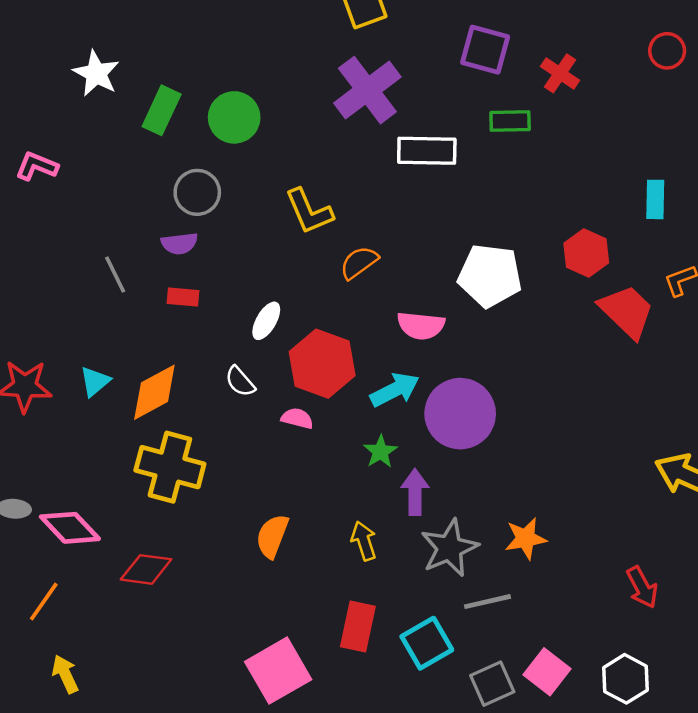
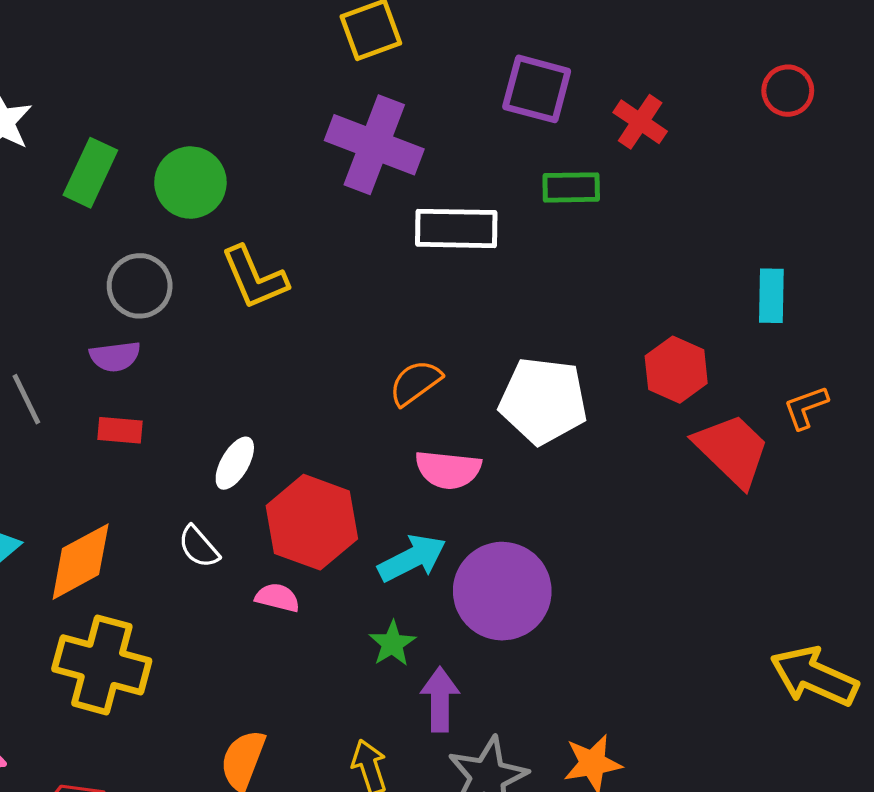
purple cross: (367, 90) -> (374, 145), turned -32
yellow L-shape: (309, 211) -> (254, 278), moved
orange semicircle: (359, 263) -> (415, 383), moved

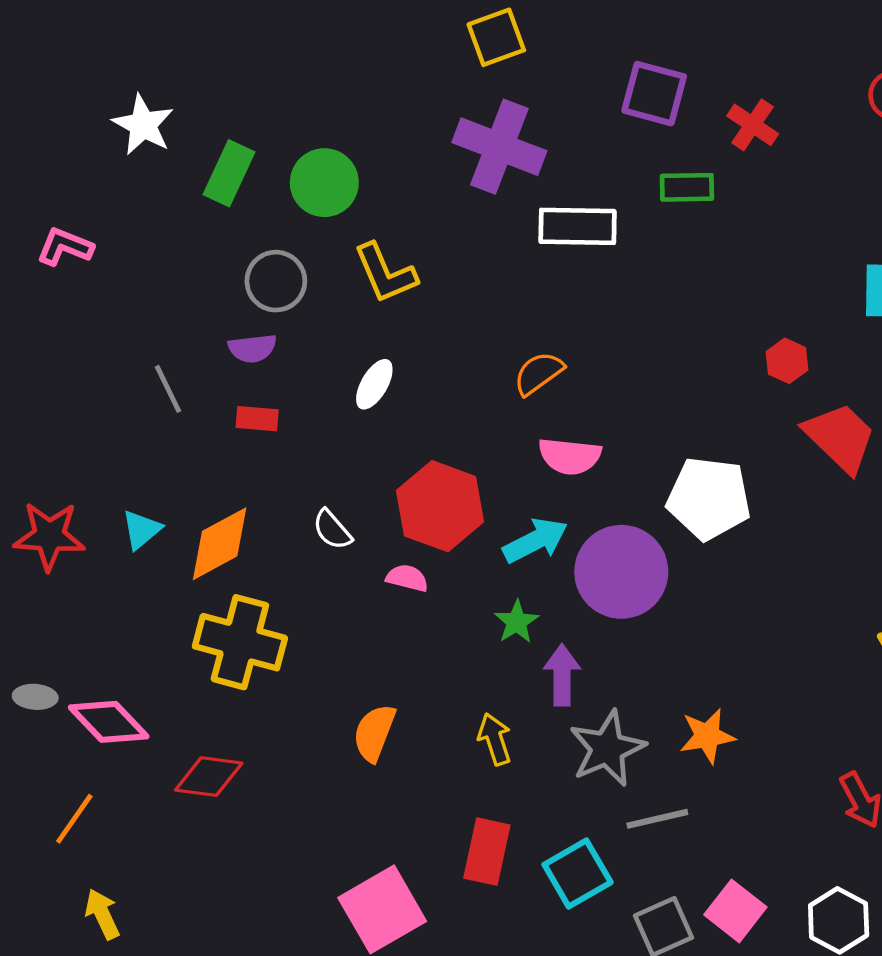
red hexagon: (676, 370) -> (787, 361), size x0.7
white pentagon: (543, 401) -> (709, 498), moved
white ellipse: (235, 463) -> (374, 384), moved

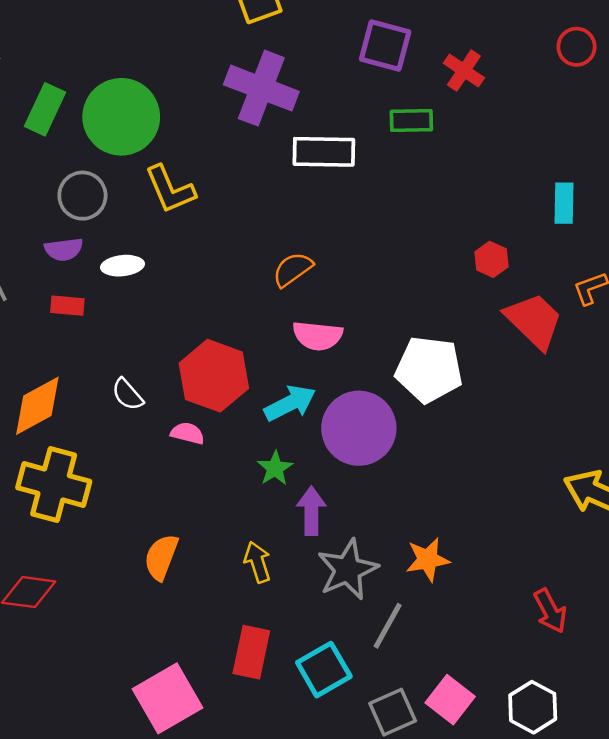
green circle: (324, 183) -> (121, 117), size x1.4
white ellipse: (374, 384) -> (122, 266), moved, turned 54
gray line: (657, 819) -> (388, 626), turned -48

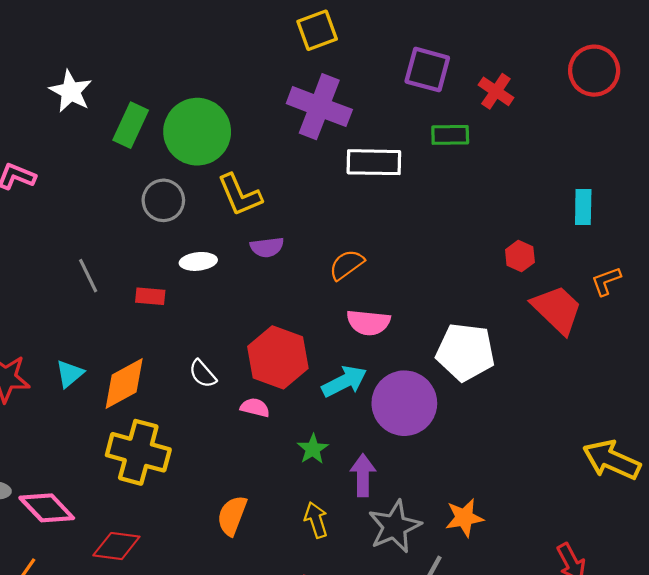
red circle: (576, 47) -> (594, 71), size x1.5
purple semicircle: (64, 249) -> (267, 247), moved
green star: (275, 468) -> (313, 449), moved

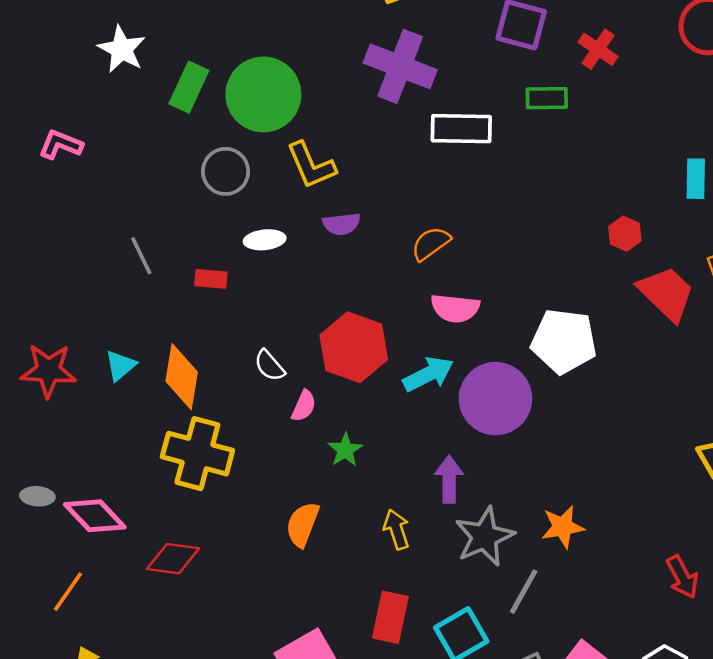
orange diamond: (124, 384) -> (182, 377), turned -52
pink semicircle: (255, 408) -> (304, 406), moved, turned 100
green star: (313, 449) -> (345, 450), moved

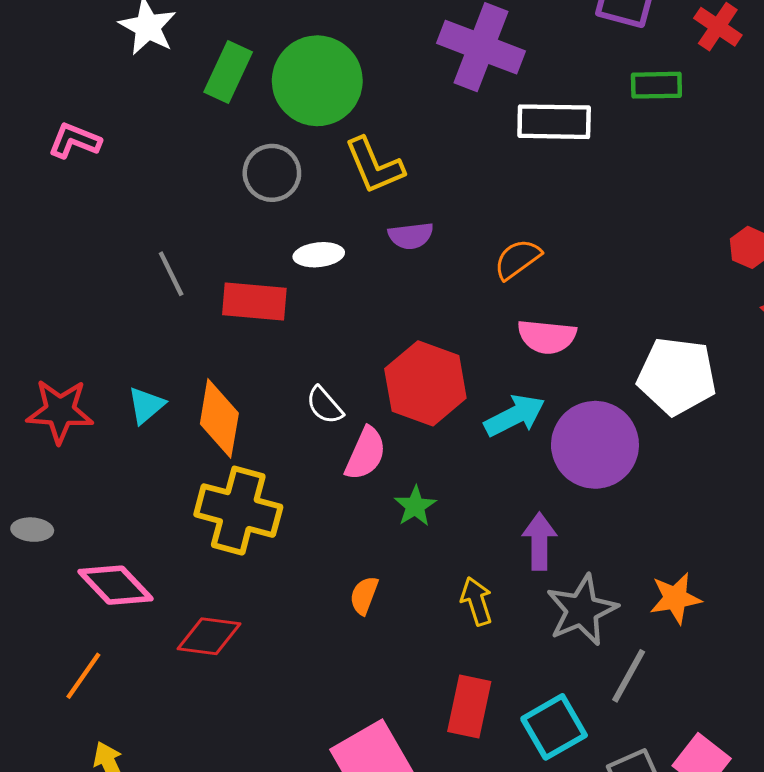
red rectangle: (211, 279) -> (254, 302), size x1.6
pink semicircle: (304, 406) -> (365, 454), size x1.4
gray ellipse: (37, 496) -> (32, 530), moved
orange semicircle: (302, 524) -> (364, 595), size x0.7

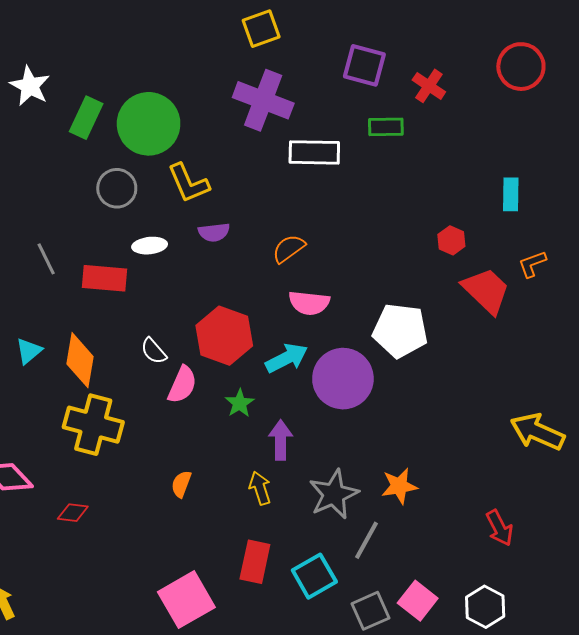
green star: (415, 506) -> (240, 403), moved
purple arrow: (539, 541) -> (281, 440), moved
red diamond: (209, 636) -> (73, 513), size x0.7

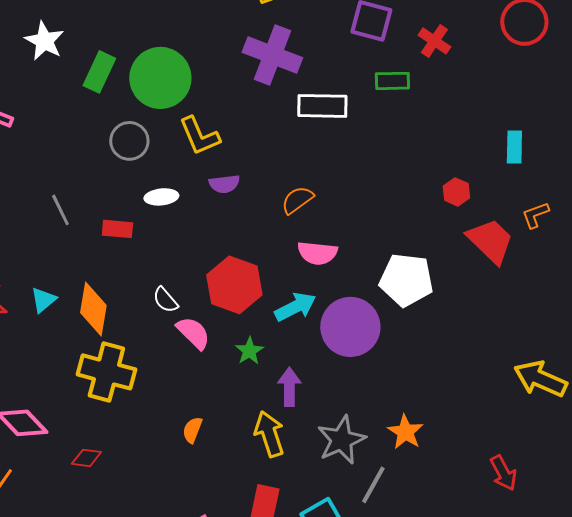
red rectangle: (105, 278) -> (117, 229), size x0.7
pink semicircle: (182, 385) -> (193, 333), turned -69
orange star: (399, 486) -> (405, 432), turned -30
yellow arrow: (260, 488) -> (269, 434), size x1.4

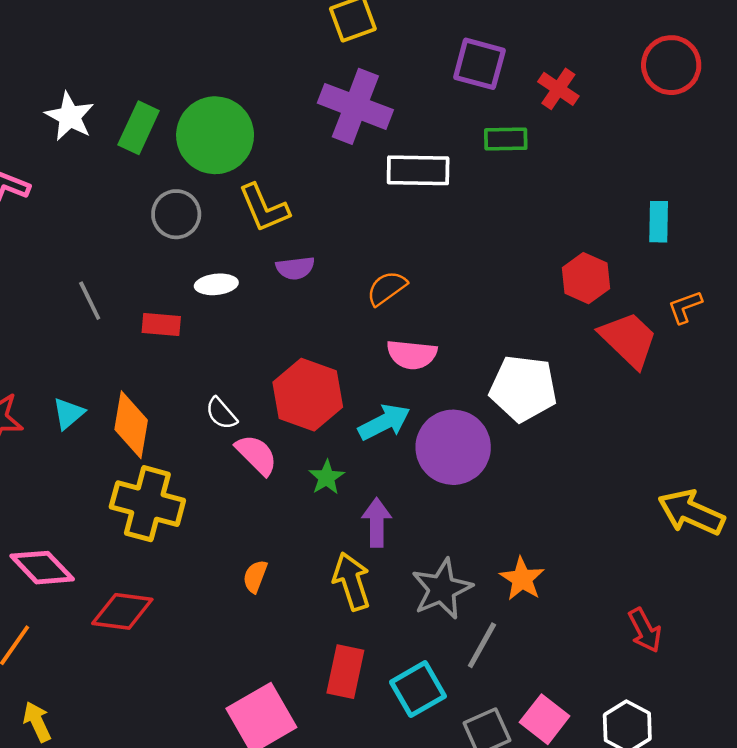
white star: (44, 41) -> (70, 116), moved
red hexagon: (456, 192) -> (586, 278), size x1.4
red diamond: (86, 458) -> (122, 611), size x1.6

